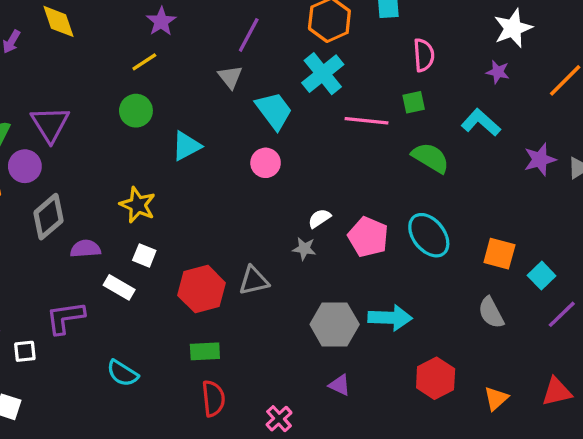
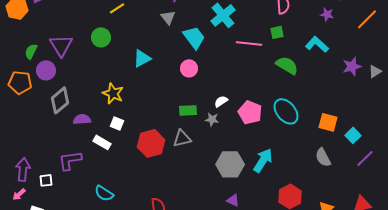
green circle: (136, 111) -> (101, 37), moved
cyan arrow: (390, 318) -> (263, 160), turned -60
green rectangle: (205, 351) -> (188, 110), moved

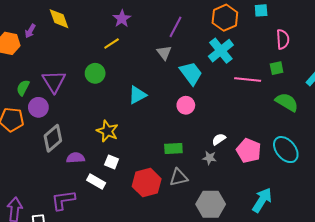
green rectangle: (188, 110) -> (173, 149), moved
gray hexagon: (230, 164) -> (211, 204), moved

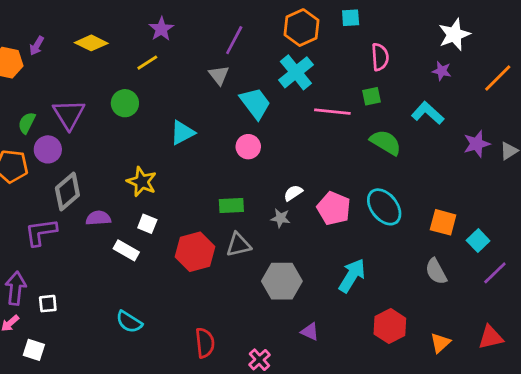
yellow diamond: (59, 19) -> (91, 43), moved, turned -45
purple L-shape: (63, 200) -> (41, 232), moved

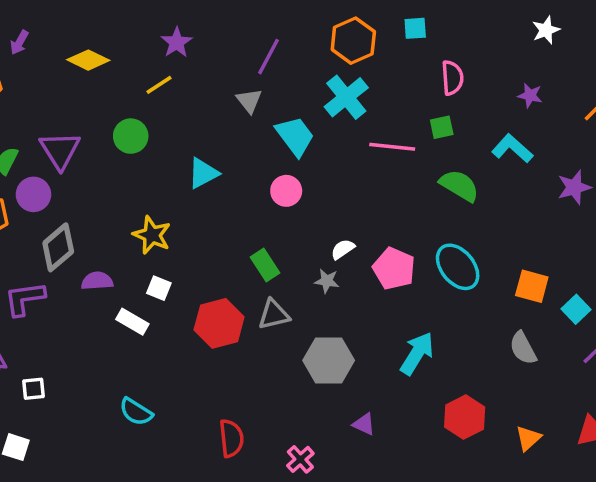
white star: (454, 35) -> (546, 30), moved, size x0.7
purple arrow: (37, 46) -> (19, 42), moved
green rectangle: (231, 206) -> (265, 265), turned 60

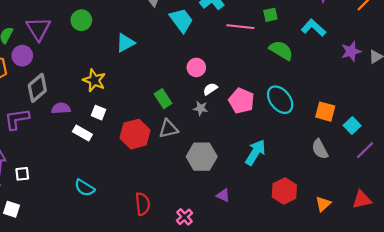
pink circle: (286, 191) -> (196, 67), moved

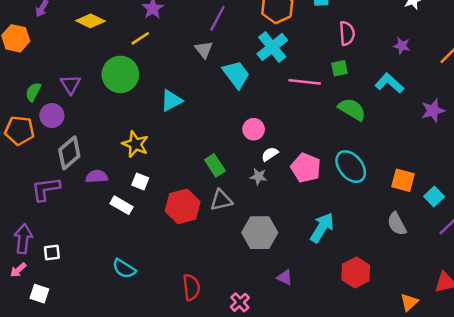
green circle: (81, 20) -> (120, 74), size x1.5
purple triangle: (38, 29) -> (71, 84), size x0.7
orange triangle: (323, 204) -> (409, 302), moved

